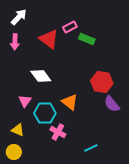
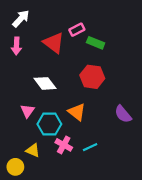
red hexagon: (102, 82) -> (92, 77), moved
yellow triangle: (18, 130) -> (33, 150), moved
cyan line: (91, 148) -> (90, 147), moved

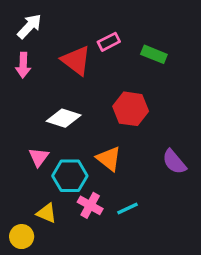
green rectangle: (96, 43) -> (154, 54), moved
white diamond: (45, 83) -> (64, 118), turned -35

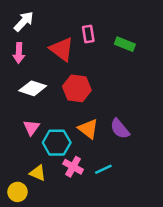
pink rectangle: (109, 42) -> (88, 34), turned -72
red hexagon: (131, 109) -> (77, 88), moved
white diamond: (64, 118) -> (33, 88), moved
purple semicircle: (174, 162) -> (120, 129), moved

